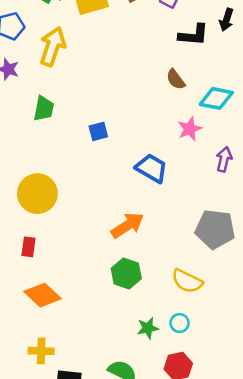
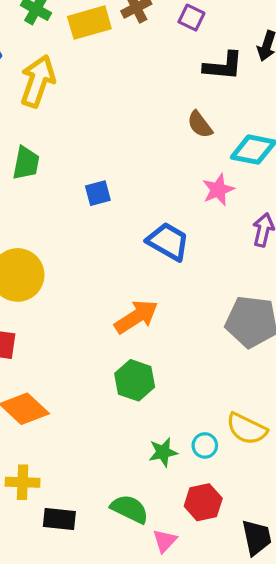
yellow semicircle: (187, 281) -> (247, 429), moved

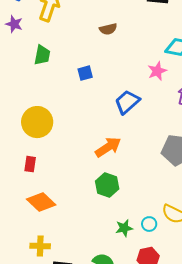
brown semicircle: (200, 125) -> (108, 29), moved, turned -66
blue trapezoid: (168, 242) -> (127, 102), turned -72

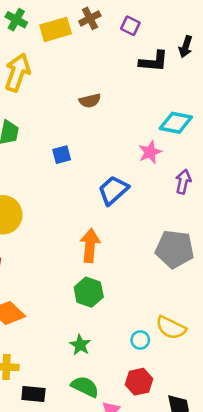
orange arrow: (108, 147) -> (90, 245), turned -52
green star: (124, 228) -> (80, 345), moved, turned -30

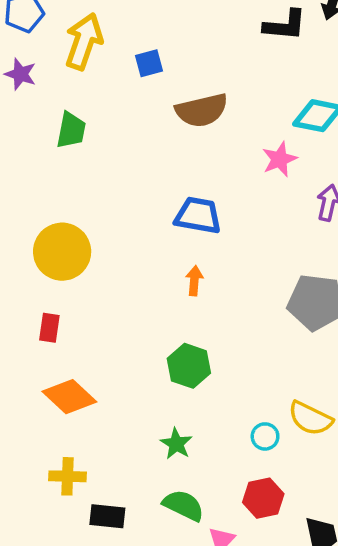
brown semicircle: (90, 101) -> (202, 110), moved, size x1.6
blue square: (62, 155) -> (149, 63), moved
blue trapezoid: (113, 190) -> (198, 215), moved, turned 52
orange arrow: (90, 245) -> (194, 281), moved, size x0.6

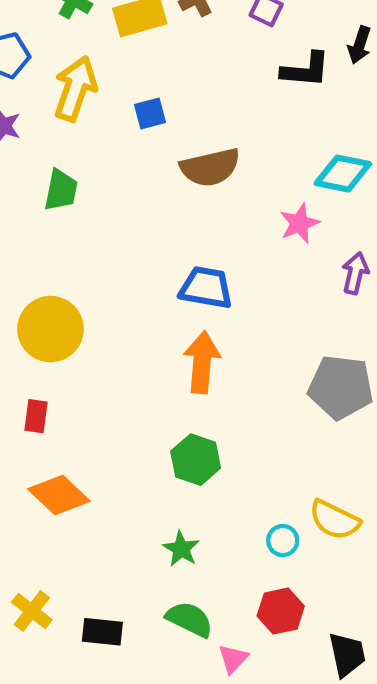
orange arrow: (194, 281) -> (202, 362), size x1.8
yellow cross: (68, 476) -> (32, 611), moved, turned 36

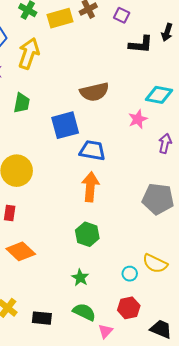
blue square: (150, 113) -> (65, 125), moved, size x1.8
black trapezoid: (347, 655) -> (161, 329), turned -55

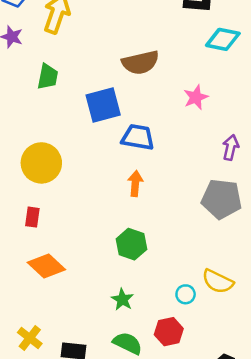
cyan diamond: (159, 95) -> (223, 39), moved
purple arrow: (165, 143) -> (231, 148), moved
orange arrow: (90, 187) -> (135, 184), size x0.7
red hexagon: (129, 308) -> (169, 332), moved

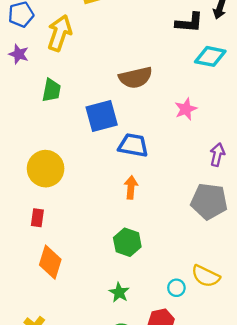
orange diamond: (46, 266) -> (50, 262), turned 64

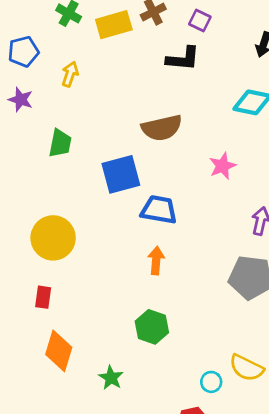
black L-shape: (189, 23) -> (183, 59), moved
yellow arrow: (60, 33) -> (70, 74), size x0.6
green star: (119, 292) -> (111, 378), moved

